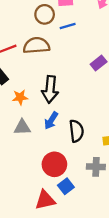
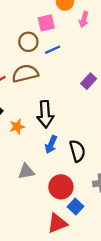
gray triangle: (22, 127) -> (26, 171), moved

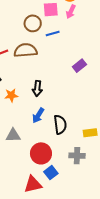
pink arrow: (84, 19) -> (71, 12), moved
black arrow: (45, 114) -> (37, 88), size x0.7

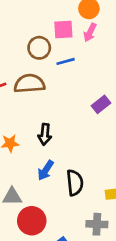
red circle: (41, 153) -> (32, 221), moved

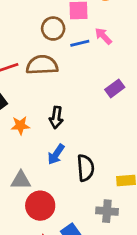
pink arrow: (90, 32) -> (103, 36), moved, turned 108

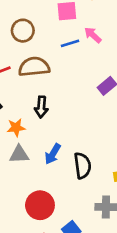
brown circle: (53, 29) -> (23, 31), moved
black arrow: (56, 117) -> (41, 107), moved
gray triangle: (21, 180) -> (19, 154), moved

